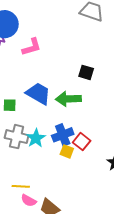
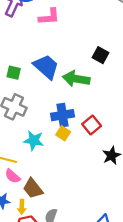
cyan star: (36, 138) -> (34, 141), moved, turned 30
red square: (82, 142) -> (92, 125), moved

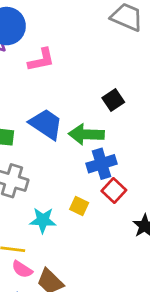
black square: (101, 55) -> (113, 100), turned 35
blue cross: (62, 115) -> (102, 164), moved

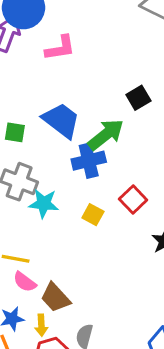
green arrow: (86, 134) -> (106, 135), turned 136
blue cross: (102, 164) -> (89, 161), moved
cyan star: (43, 220) -> (44, 203), moved

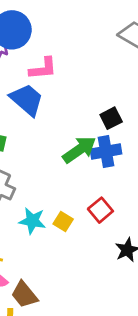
blue trapezoid: (61, 120) -> (27, 100), moved
blue cross: (89, 161) -> (106, 152), moved
cyan star: (44, 203) -> (32, 221), moved

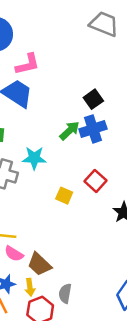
green arrow: (79, 150) -> (69, 131), size x0.7
cyan star: (32, 221) -> (34, 158), moved

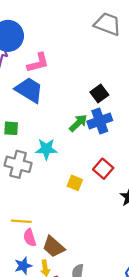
pink semicircle: (14, 254) -> (30, 238), turned 42

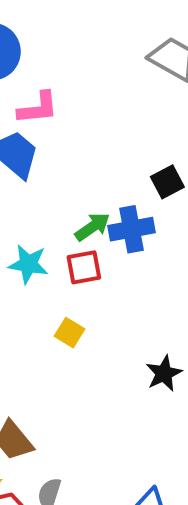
black square: (99, 93) -> (167, 182), moved
red square: (103, 169) -> (84, 267), moved, turned 30

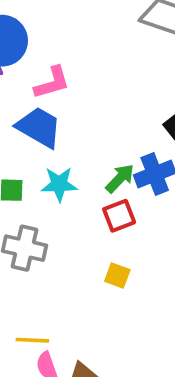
cyan star: (28, 264) -> (59, 184), moved

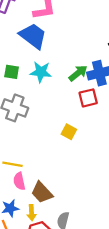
red square: (119, 216) -> (88, 98), moved

